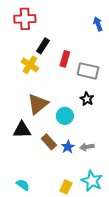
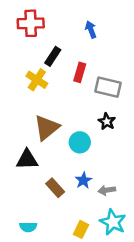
blue arrow: (98, 24) -> (91, 29), moved
brown rectangle: (49, 142) -> (55, 188), moved
gray arrow: (87, 147) -> (107, 190), moved
cyan semicircle: (23, 185) -> (28, 227), turned 144

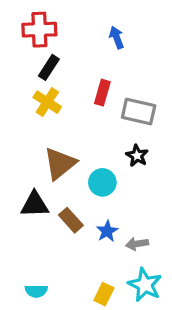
black rectangle: (53, 56) -> (49, 67), moved
brown rectangle: (55, 188) -> (71, 220), moved

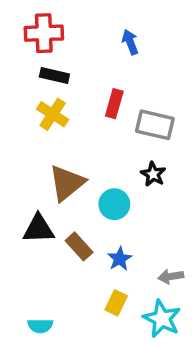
black rectangle: (49, 67) -> (54, 75), turned 70
gray arrow: (137, 244) -> (171, 276), moved
yellow rectangle: (104, 294) -> (116, 303), moved

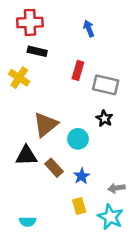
yellow cross: (53, 114) -> (19, 78), moved
yellow rectangle: (116, 303) -> (79, 206), turned -42

